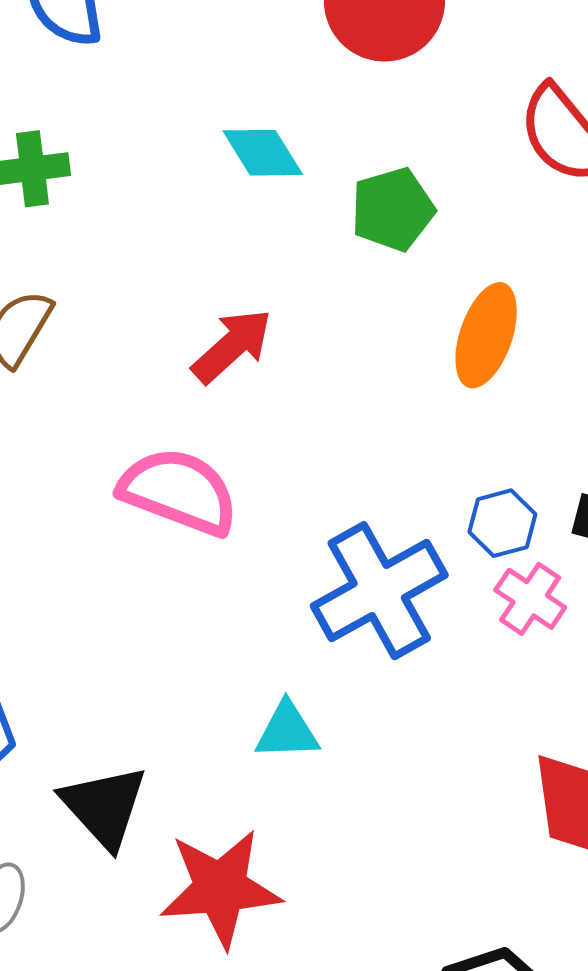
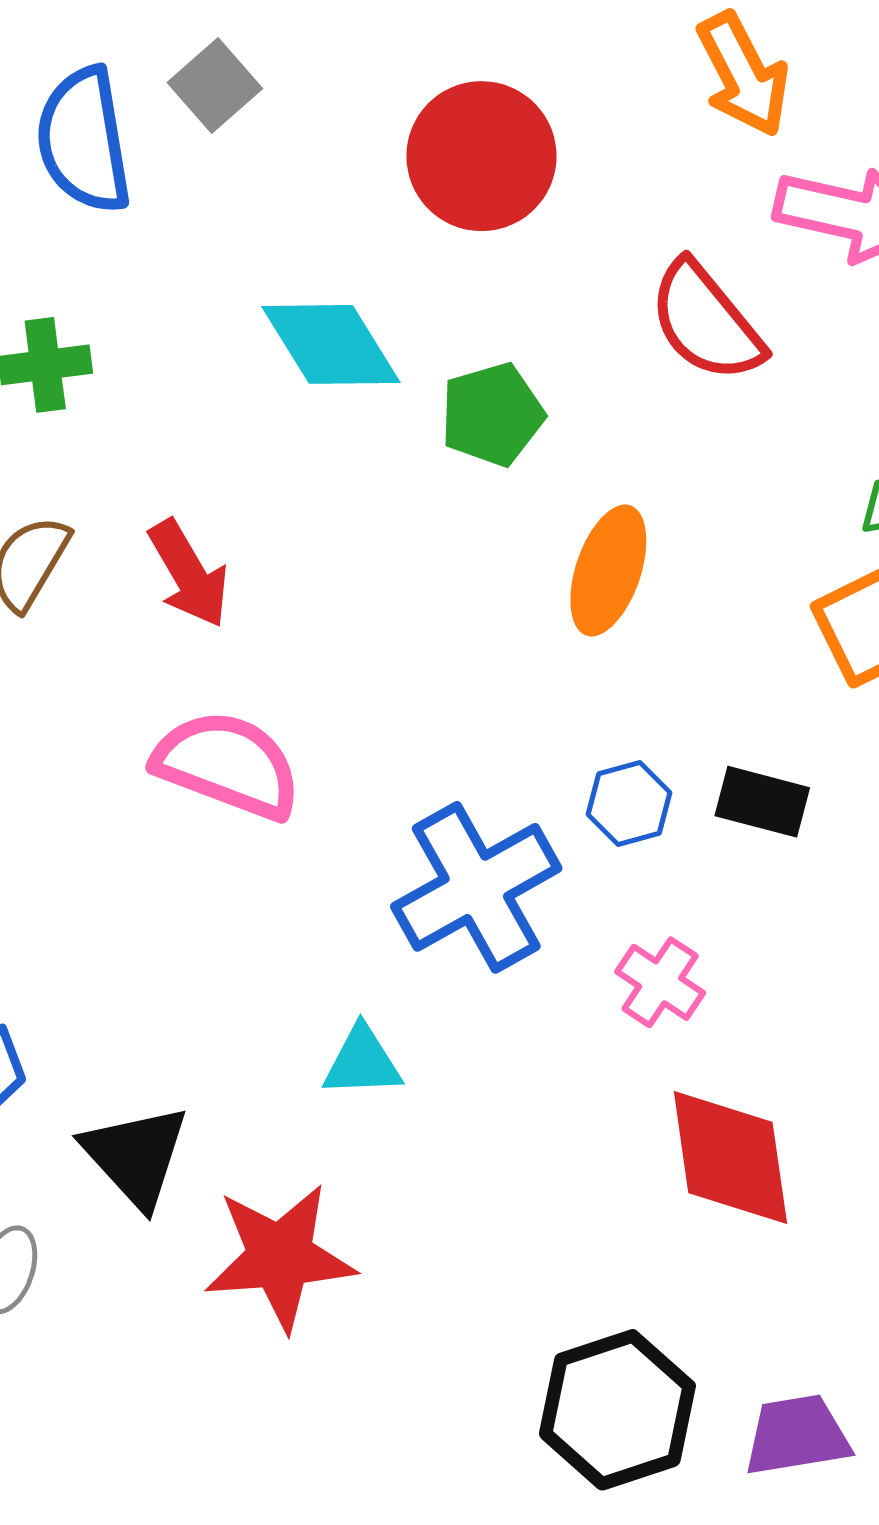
cyan diamond: (263, 153) -> (331, 344), size x1.4
red arrow: (232, 346) -> (189, 574), moved, turned 102
pink cross: (530, 599) -> (660, 982), moved

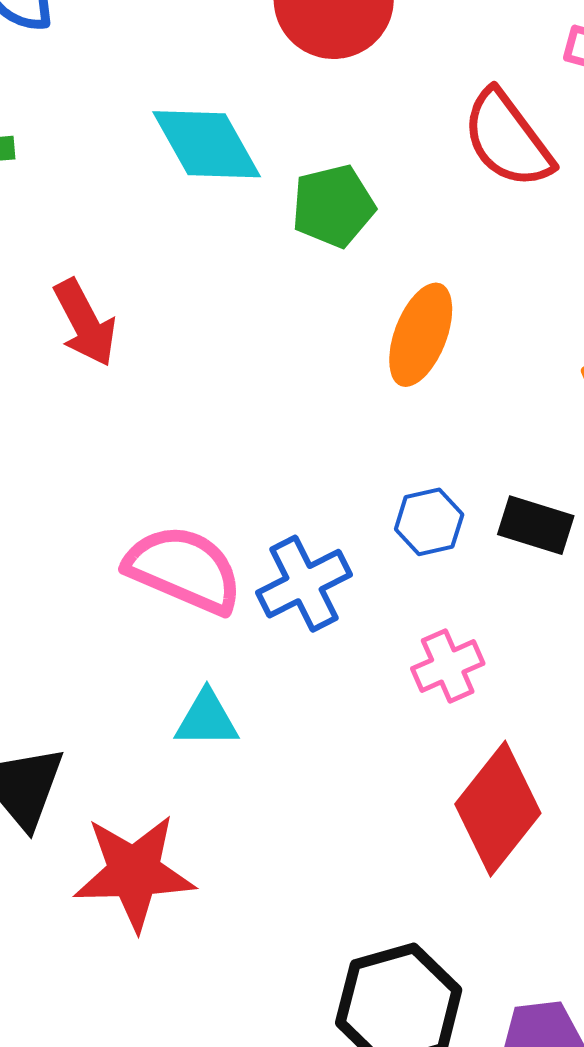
pink semicircle: (227, 765) -> (184, 569), moved
blue cross: (476, 887) -> (304, 584), size x0.7
pink cross: (660, 982) -> (448, 666), turned 30
red diamond: (730, 1158) -> (498, 809), turned 44

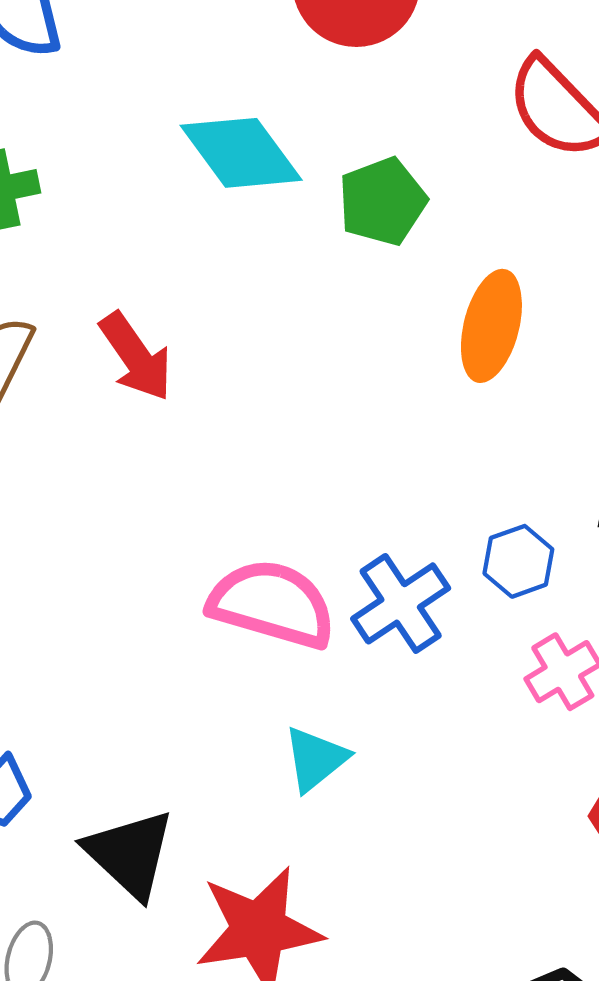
blue hexagon: (429, 522) -> (518, 561), moved
cyan triangle: (207, 719) -> (316, 759), turned -32

